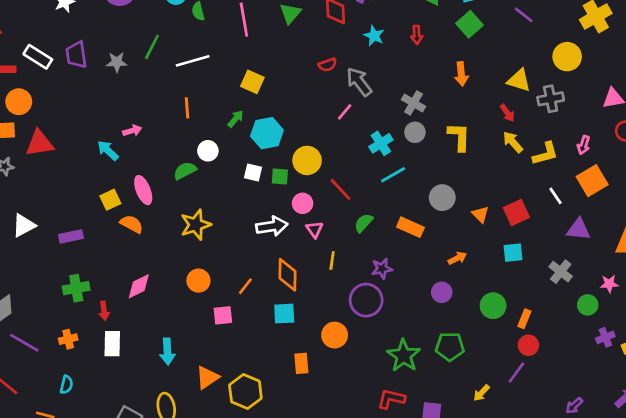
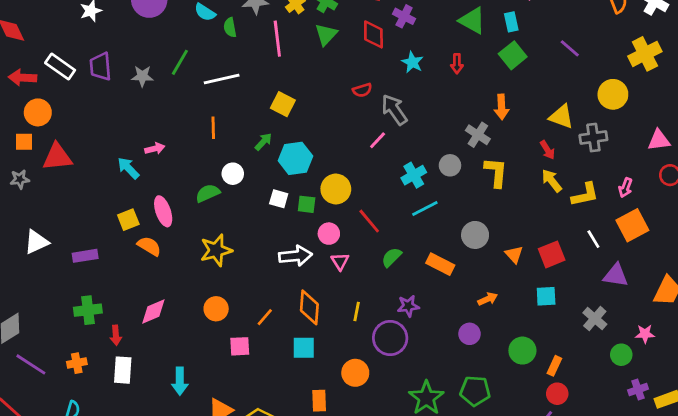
gray cross: (413, 103) -> (478, 135), moved
yellow line: (332, 260) -> (357, 312), moved

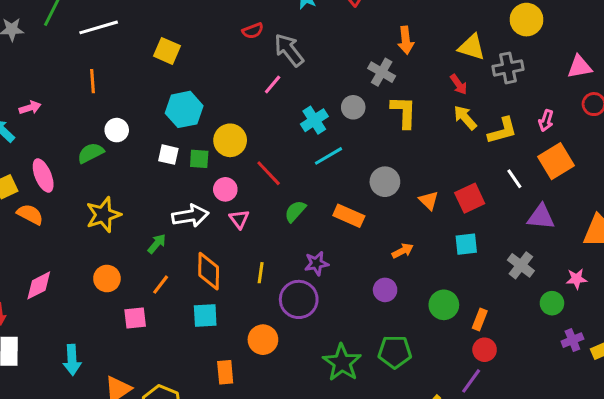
green arrow: (263, 142) -> (157, 244), moved

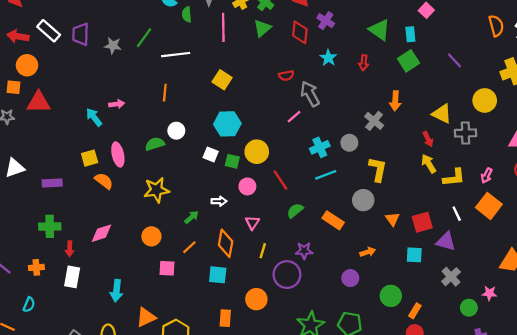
yellow L-shape: (404, 112) -> (378, 169), moved
orange square: (556, 161) -> (489, 206), turned -30
white arrow: (190, 216) -> (219, 201), size x0.6
purple triangle: (541, 217) -> (446, 242), moved
pink triangle: (239, 219) -> (252, 223), moved

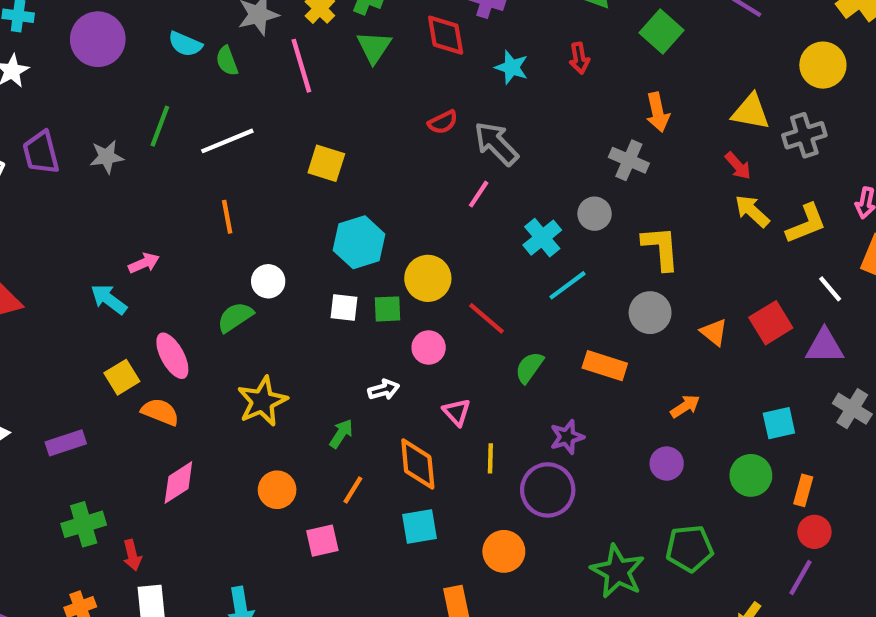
pink diamond: (102, 233) -> (178, 482), moved
cyan square: (414, 255) -> (779, 423), moved

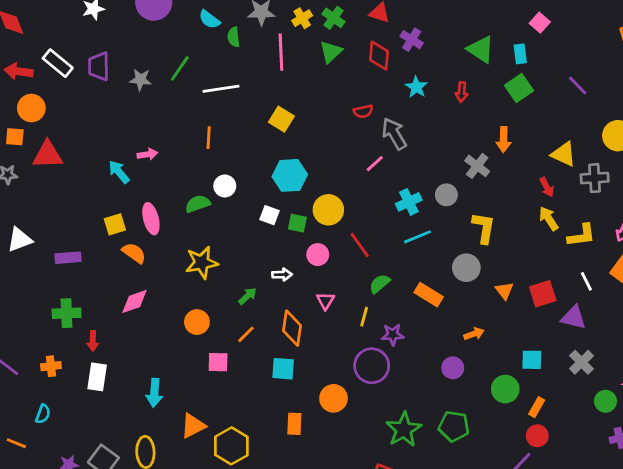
yellow line: (490, 458) -> (364, 317), moved

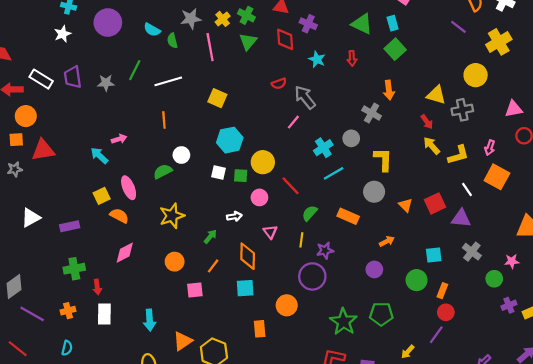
purple line: (578, 85) -> (458, 27), moved

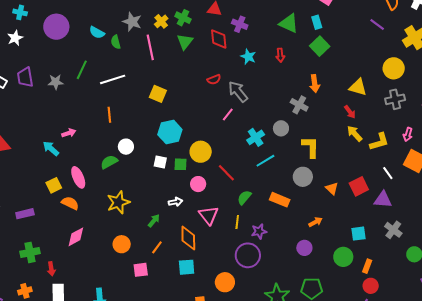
gray star: (191, 19) -> (132, 22), turned 30
gray cross: (462, 110) -> (395, 99), moved
pink triangle: (270, 232) -> (209, 215), size x1.5

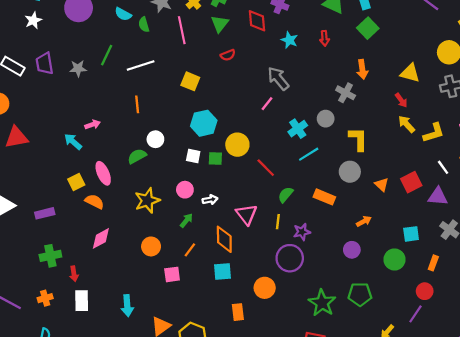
red semicircle: (214, 79) -> (228, 55), moved
pink circle: (198, 184) -> (185, 190), moved
orange rectangle: (367, 266) -> (433, 263), moved

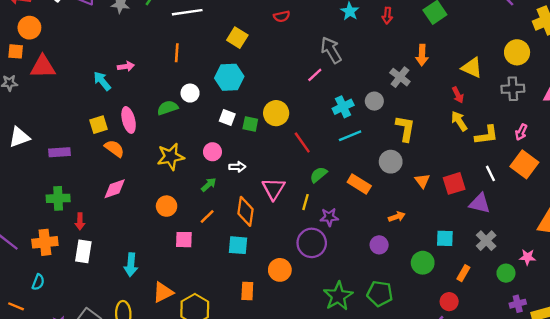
cyan hexagon: (204, 123) -> (229, 77), moved
orange cross: (45, 298) -> (45, 242), size x1.5

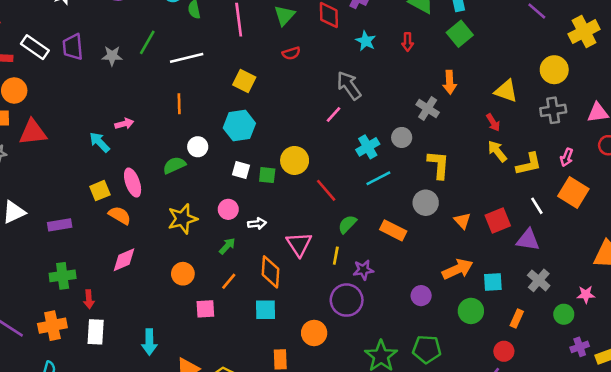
orange arrow: (397, 217) -> (458, 269), moved, size x1.6

